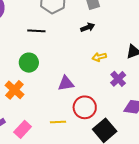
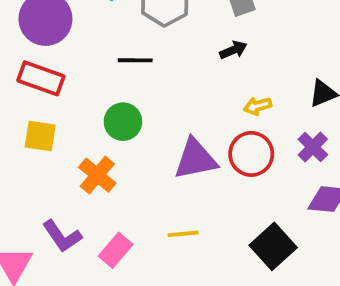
purple cross: (118, 79) -> (313, 147), moved
purple triangle: (66, 83) -> (195, 159), size x1.4
red circle: (85, 107) -> (251, 154), moved

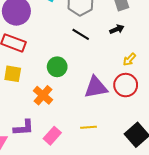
black line: (135, 60) -> (81, 34), moved, turned 30
yellow arrow: (258, 106) -> (129, 59), turned -32
purple L-shape: (62, 236) -> (24, 128), turned -60

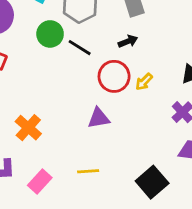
green circle: (57, 67) -> (50, 34), moved
red circle: (126, 85) -> (114, 76), moved
purple triangle: (96, 87) -> (99, 118), size x0.7

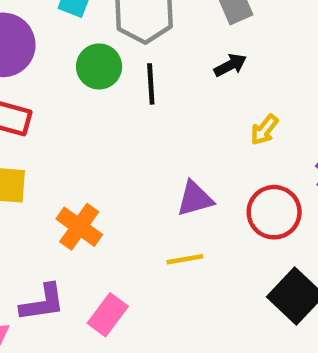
black line: (80, 48) -> (151, 84), turned 60
red circle: (114, 76) -> (274, 212), moved
yellow line: (88, 171) -> (185, 259), moved

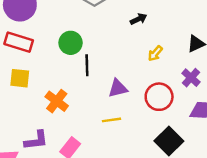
green circle: (99, 66) -> (71, 43), moved
black line: (151, 84) -> (87, 65), moved

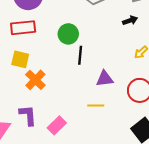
red rectangle: (19, 42) -> (23, 28), turned -30
orange cross: (57, 101) -> (35, 80), moved
purple L-shape: (36, 140) -> (28, 115), turned -95

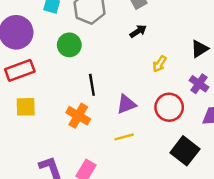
green circle: (68, 34) -> (69, 45), moved
orange cross: (35, 80) -> (78, 116), moved

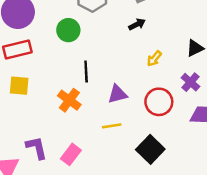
black square: (185, 151) -> (150, 149), moved

